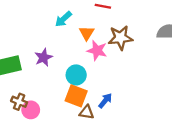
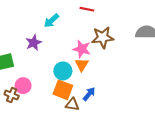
orange triangle: (87, 33) -> (82, 65), moved
purple star: (44, 57) -> (34, 43), moved
pink circle: (31, 110) -> (23, 86), moved

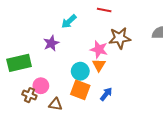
brown triangle: (72, 104) -> (55, 104), moved

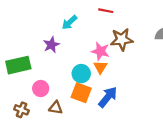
blue arrow: (106, 94) -> (108, 97), size x1.5
brown cross: (29, 95) -> (21, 110), moved

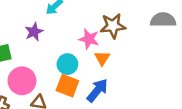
orange triangle: (100, 67) -> (102, 58), moved
pink circle: (41, 89) -> (22, 81), size x1.5

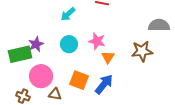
brown star: (113, 26) -> (142, 51), moved
purple star: (34, 32) -> (36, 44), moved
cyan circle: (67, 64) -> (69, 44), moved

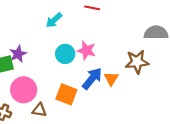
cyan circle: (69, 44) -> (65, 54), moved
orange triangle: (108, 57) -> (111, 79), moved
blue arrow: (104, 84) -> (92, 79), moved

